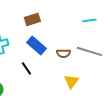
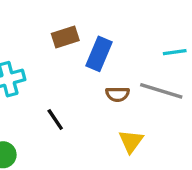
cyan line: (89, 20) -> (175, 52), moved
blue rectangle: (36, 45) -> (99, 54), moved, turned 72

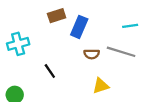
yellow triangle: (131, 141) -> (101, 86), turned 36

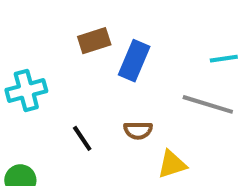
brown semicircle: (92, 54) -> (138, 130), moved

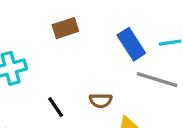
blue rectangle: (134, 61) -> (131, 44), moved, turned -56

